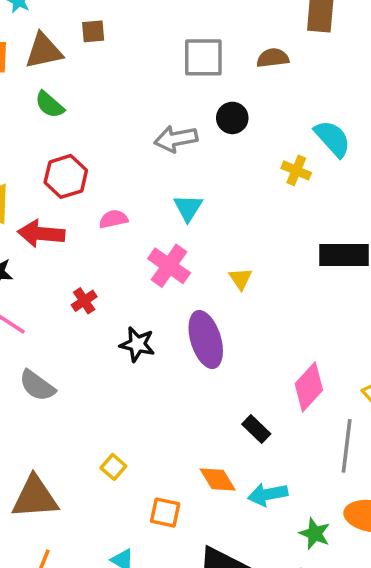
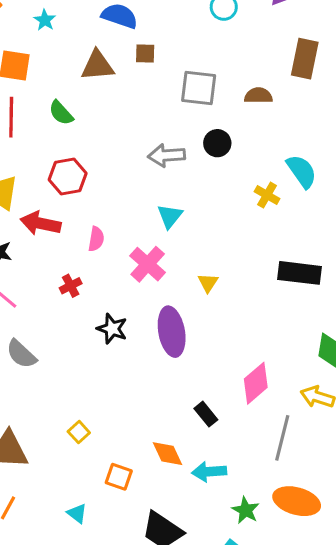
brown square: (93, 31) -> (145, 53), moved
brown triangle: (44, 51) -> (97, 66), moved
pink semicircle: (113, 219) -> (96, 239), moved, turned 105

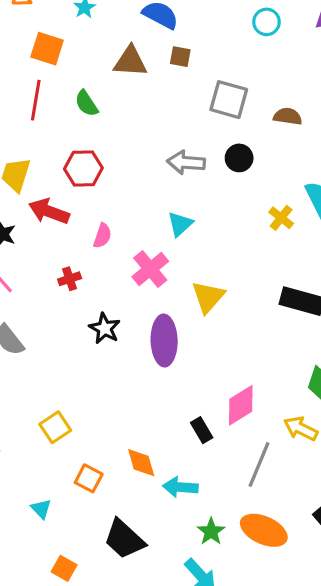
yellow triangle: (208, 283) -> (208, 297), size x1.6
black rectangle: (206, 414) -> (202, 430), moved
yellow square: (79, 432) -> (55, 427), size x1.4

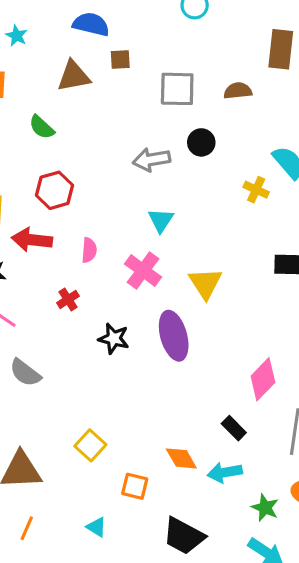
black rectangle: (202, 430) -> (234, 428), moved

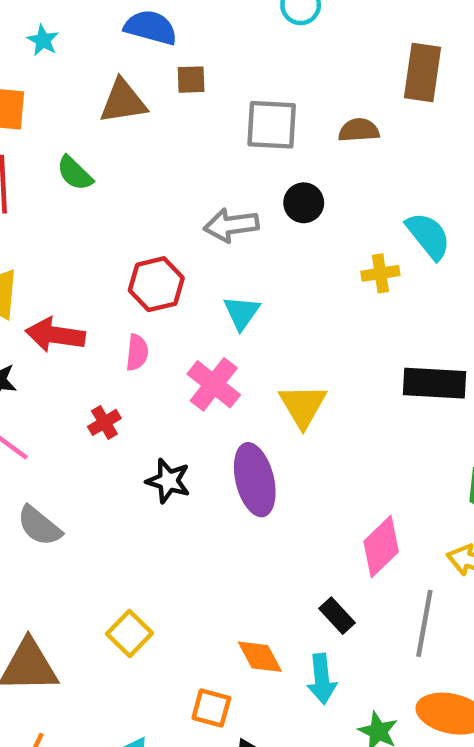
red hexagon: (54, 190) -> (156, 284), moved
yellow cross: (256, 190) -> (380, 273), turned -35
cyan arrow: (225, 472) -> (322, 679), turned -88
orange square: (135, 486) -> (211, 708), moved

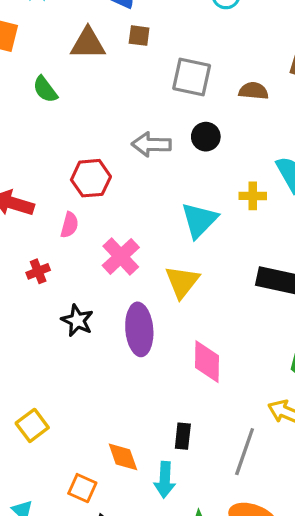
cyan triangle: (242, 313) -> (199, 220), moved, size x1.4
pink diamond: (381, 547) -> (207, 362), moved, turned -54
black rectangle: (337, 616) -> (183, 436), turned 40

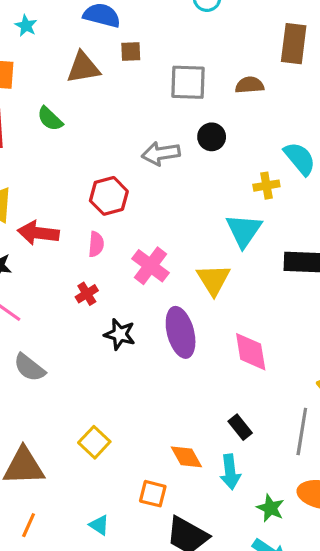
cyan triangle: (199, 220) -> (244, 230), moved
red cross: (38, 271) -> (87, 294), moved
black rectangle: (183, 436) -> (240, 427), turned -35

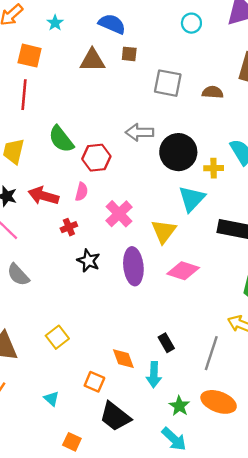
green semicircle: (50, 119) -> (61, 139), moved, size x1.4
black circle: (212, 137) -> (178, 152), moved, size x1.8
red arrow: (38, 233) -> (43, 196), moved
pink diamond: (251, 352) -> (183, 271), moved, turned -72

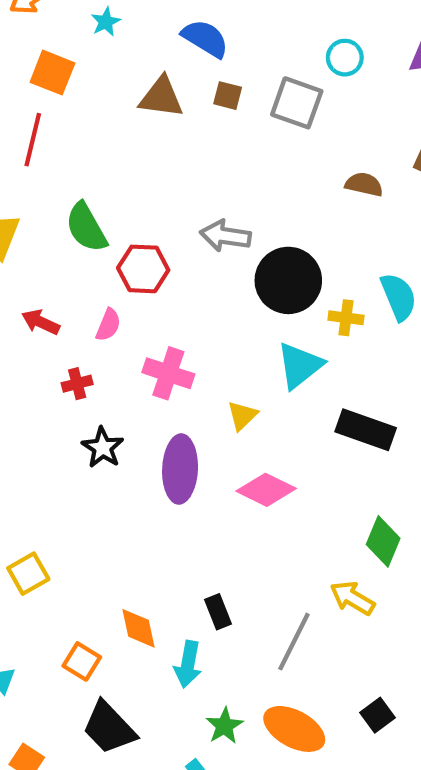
gray square: (168, 83) -> (297, 103), moved
red arrow: (43, 196) -> (41, 322), size x0.7
pink cross: (119, 214) -> (168, 373), turned -36
yellow triangle: (164, 231) -> (242, 416), size x0.7

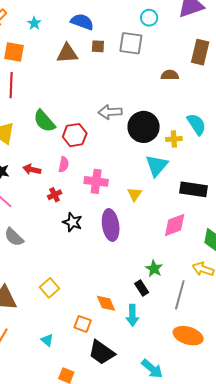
pink diamond: (266, 490) -> (175, 225), moved, turned -36
green star: (224, 726) -> (154, 269), moved

